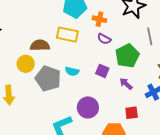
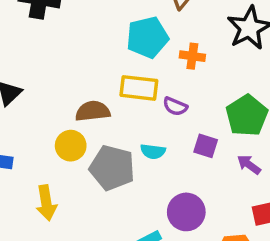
purple semicircle: (104, 39) -> (175, 106), moved

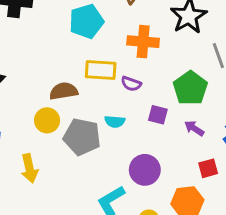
cyan pentagon: (147, 37) -> (86, 21), moved
orange cross: (192, 56) -> (143, 42), size x1.5

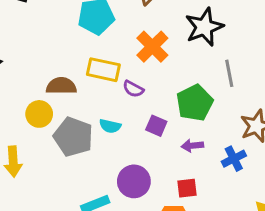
orange cross: (143, 42) -> (152, 47), turned 32
purple arrow: (194, 128) -> (192, 146), turned -48
red square: (208, 168) -> (187, 188), moved

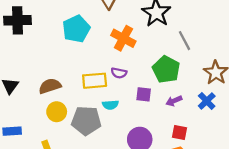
yellow rectangle: (103, 70) -> (95, 81), moved
brown semicircle: (61, 86) -> (50, 86), moved
red square: (187, 188) -> (179, 133), turned 35

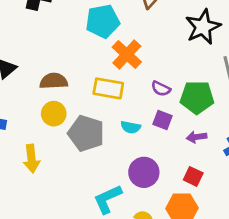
orange cross: (123, 38) -> (127, 55), moved
green pentagon: (166, 69) -> (197, 97), turned 30
purple semicircle: (119, 73) -> (161, 89), moved
cyan semicircle: (110, 105) -> (131, 127), moved

